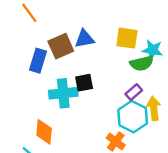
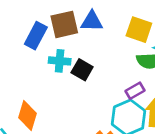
black square: (84, 83) -> (82, 70), turned 30
cyan cross: (63, 93) -> (60, 61), moved, size x0.7

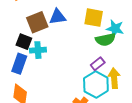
blue rectangle: (36, 36) -> (19, 64), moved
black square: (82, 70) -> (24, 42), moved

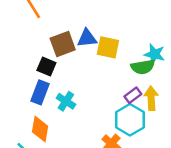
yellow square: (94, 18) -> (108, 47), moved
cyan cross: (38, 50) -> (66, 101), moved, turned 35
yellow arrow: (114, 78) -> (151, 98), moved

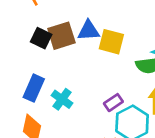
black square: (46, 67) -> (41, 38), moved
purple rectangle: (133, 95) -> (113, 103), moved

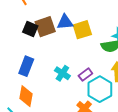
yellow square: (111, 42) -> (82, 30), turned -30
cyan cross: (62, 99) -> (62, 73), moved

